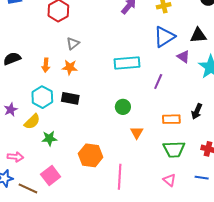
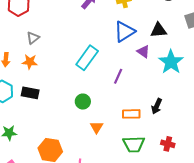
cyan rectangle: (127, 63) -> (87, 58), turned -50

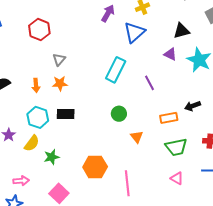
blue triangle: (124, 32) -> (134, 32), moved
purple line: (118, 76) -> (149, 83), turned -42
black arrow: (157, 106) -> (193, 106), turned 56

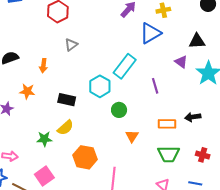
orange star: (60, 83) -> (27, 91), moved
cyan hexagon: (38, 117) -> (100, 86), moved
yellow semicircle: (32, 143) -> (65, 128), moved

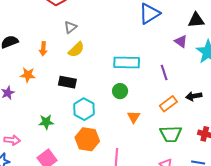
cyan rectangle: (125, 66) -> (127, 62), moved, turned 55
cyan hexagon: (100, 86) -> (84, 109), moved
purple line: (155, 86) -> (164, 73), moved
orange rectangle: (167, 124) -> (168, 104), turned -36
yellow semicircle: (65, 128) -> (76, 50), moved

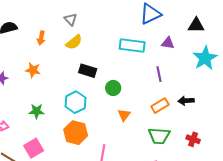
gray triangle: (71, 27) -> (70, 19), turned -40
purple triangle: (181, 41) -> (168, 43), moved, turned -32
cyan rectangle: (127, 62) -> (132, 45), moved
orange star: (28, 75) -> (33, 70), moved
black rectangle: (67, 82) -> (88, 71), moved

